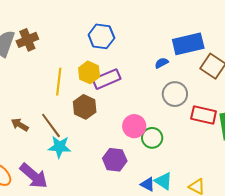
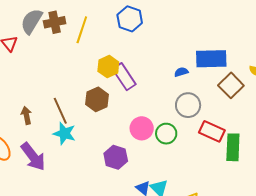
blue hexagon: (101, 36) -> (130, 19), moved
purple rectangle: (107, 79) -> (124, 77), turned 68
yellow line: (59, 82) -> (82, 30), moved
brown arrow: (20, 125) -> (26, 115), moved, turned 36
green circle: (152, 138) -> (166, 134), moved

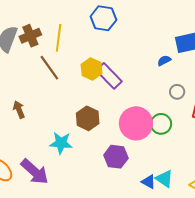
brown hexagon: (97, 99) -> (88, 118), moved
gray circle: (188, 105) -> (177, 92), size x0.6
brown line: (60, 111) -> (49, 68), moved
brown arrow: (26, 115) -> (19, 110), moved
pink circle: (142, 128) -> (136, 123), size x1.4

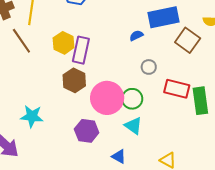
purple rectangle: (109, 76) -> (81, 50), turned 56
brown hexagon: (88, 118) -> (74, 80), moved
cyan triangle: (164, 179) -> (133, 126), moved

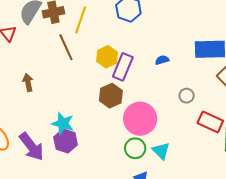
blue semicircle: (136, 36) -> (162, 60), moved
green circle: (132, 99) -> (135, 148), moved
purple hexagon: (87, 131) -> (66, 141), moved

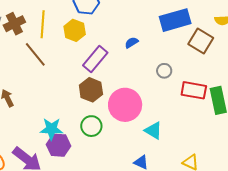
yellow hexagon: (107, 57) -> (75, 30), moved
purple rectangle: (123, 67) -> (95, 59), turned 32
green circle: (135, 148) -> (91, 126), moved

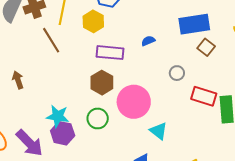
brown square: (201, 41) -> (206, 47), moved, size x0.7
purple rectangle: (95, 59) -> (110, 53), turned 48

